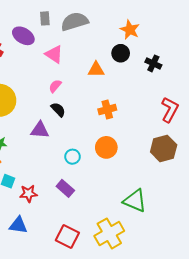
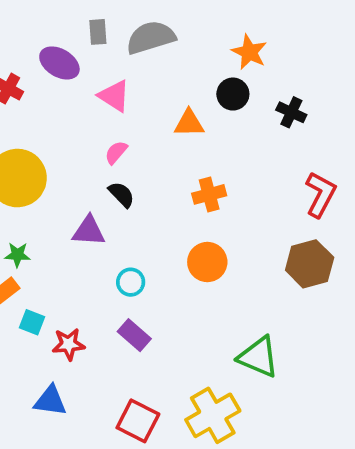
cyan circle: (72, 157) -> (131, 282), moved

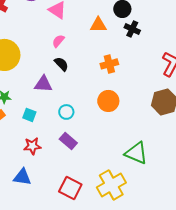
black cross: (291, 112) -> (132, 29), moved
cyan square: (32, 322) -> (29, 115), moved

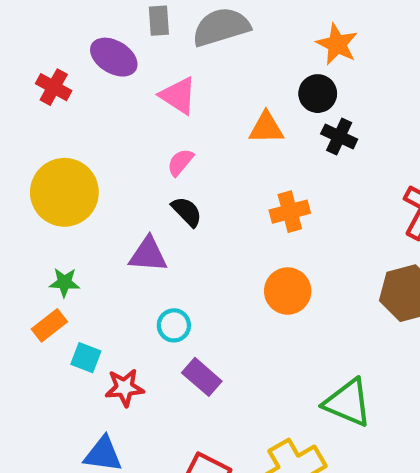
cyan circle: (66, 112) -> (174, 325), moved
cyan square: (29, 115) -> (86, 358), moved

